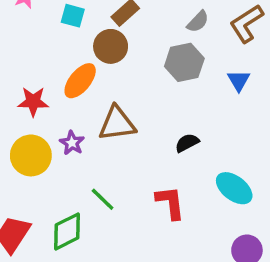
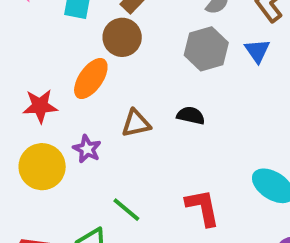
blue triangle: (239, 80) -> (257, 51), moved
brown triangle: (117, 124) -> (136, 123), size x0.7
black semicircle: (187, 143) -> (191, 116), moved, turned 45

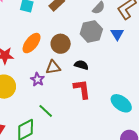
brown circle: (122, 37) -> (61, 44), moved
purple star: (87, 149) -> (37, 79), moved
red L-shape: (203, 207) -> (82, 89), moved

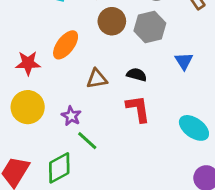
blue triangle: (117, 34) -> (184, 61), moved
brown circle: (61, 44) -> (112, 21), moved
purple star: (37, 79) -> (71, 116), moved

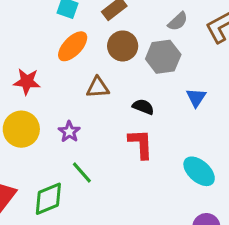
orange ellipse: (66, 45) -> (73, 46), moved
brown triangle: (97, 79) -> (98, 87), moved
purple star: (71, 116) -> (69, 132), moved

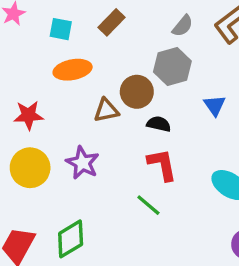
orange ellipse: (73, 46) -> (73, 70), turned 44
brown circle: (123, 46) -> (137, 92), moved
purple star: (69, 132) -> (83, 163), size x1.4
green line: (82, 172) -> (148, 205), moved

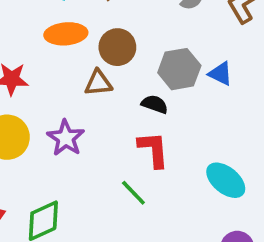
gray hexagon: (172, 66) -> (179, 69), moved
brown circle: (137, 92) -> (117, 47), moved
blue triangle: (215, 105) -> (220, 74), moved, turned -35

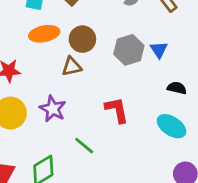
blue triangle: (220, 74) -> (159, 50), turned 36
black semicircle: (155, 104) -> (177, 88), moved
green line: (133, 193) -> (84, 146), moved

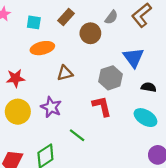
brown circle: (82, 39) -> (90, 33), moved
gray hexagon: (129, 50) -> (110, 78), moved
blue triangle: (159, 50) -> (133, 58), size x1.5

